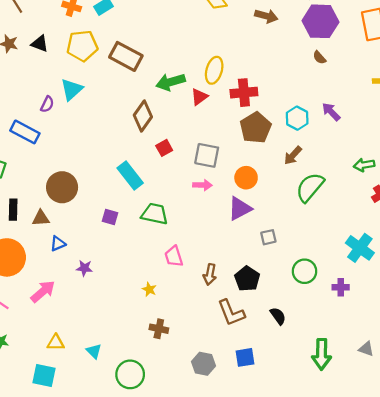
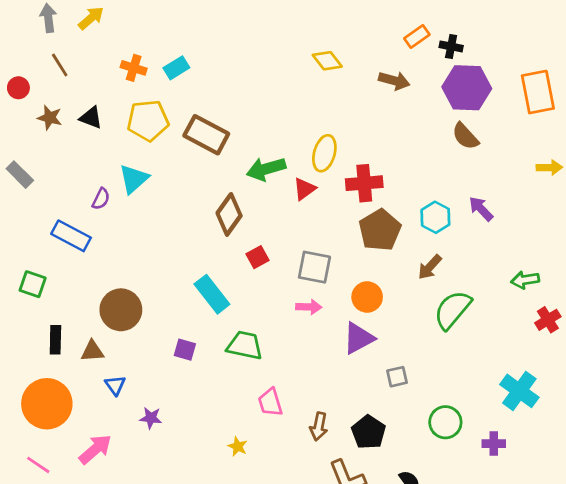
brown semicircle: (319, 58) -> (465, 136), size x1.5
blue triangle: (58, 244) -> (115, 385), turned -42

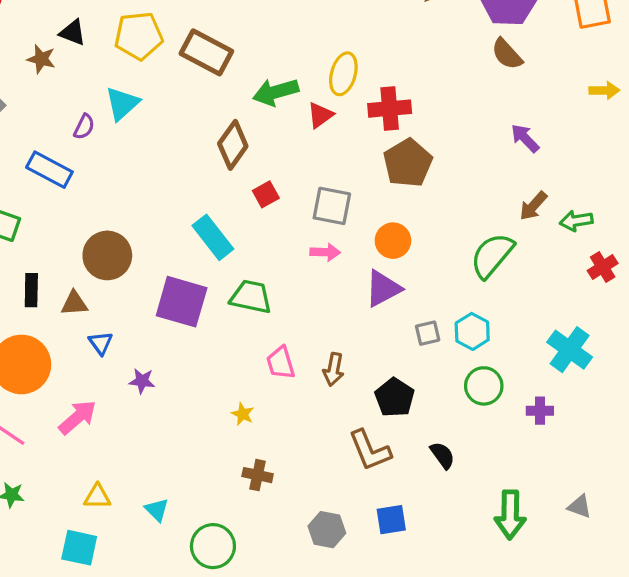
brown star: (50, 118) -> (41, 59), moved
cyan hexagon: (435, 217) -> (472, 331), moved
brown arrow: (430, 267) -> (533, 206), moved
purple square: (185, 350) -> (182, 302), size x2.0
brown arrow: (319, 427) -> (333, 369), moved

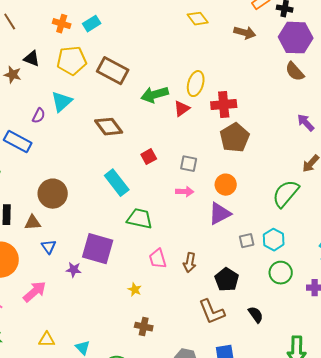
brown diamond: (233, 145) -> (109, 127), moved, turned -72
gray square: (332, 206) -> (189, 164), size x0.7
purple square: (182, 302) -> (98, 249), moved

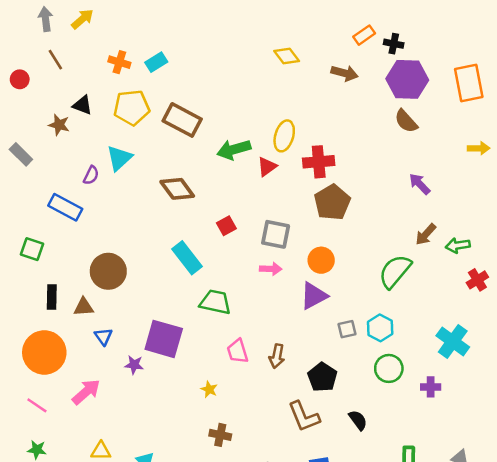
gray square: (189, 164) -> (276, 234), size x1.4

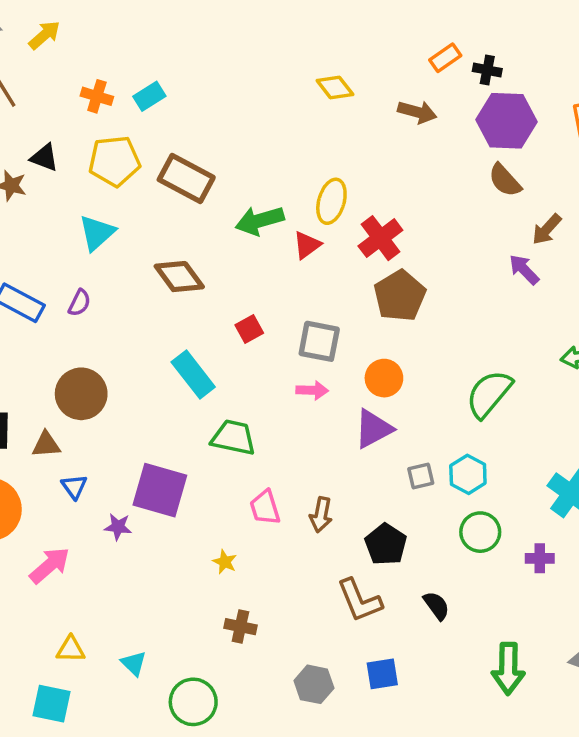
red cross: (319, 162) -> (380, 238), turned -32
purple semicircle: (91, 175) -> (79, 303), moved
brown arrow: (426, 234) -> (547, 229), moved

